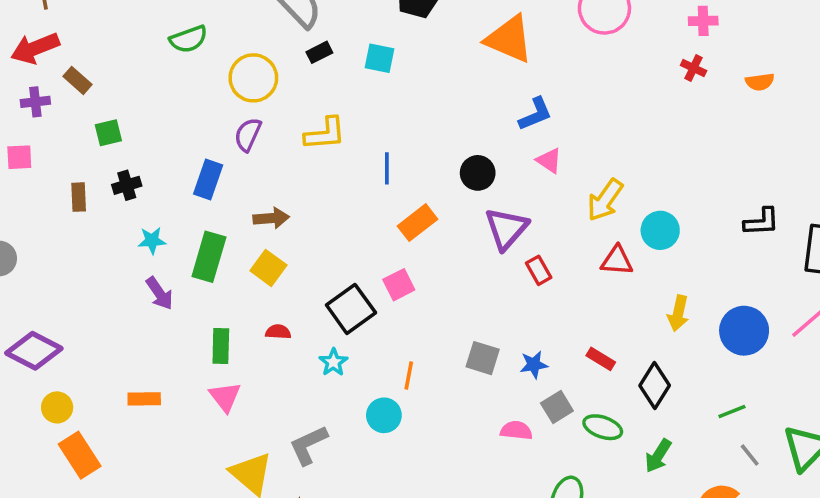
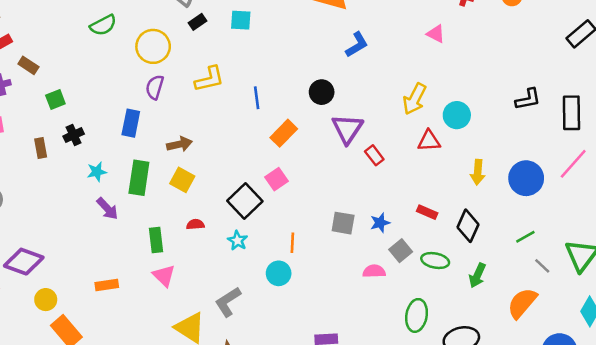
pink triangle: (549, 161) -> (436, 34), moved

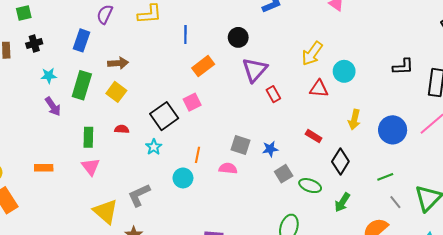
red rectangle: (427, 212) -> (314, 136), moved
pink semicircle: (374, 271) -> (228, 168), moved

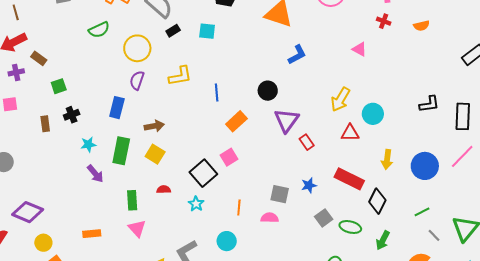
red rectangle: (314, 136) -> (349, 179), size x1.8
blue star: (270, 149) -> (309, 185), moved
cyan circle: (183, 178) -> (227, 241), moved

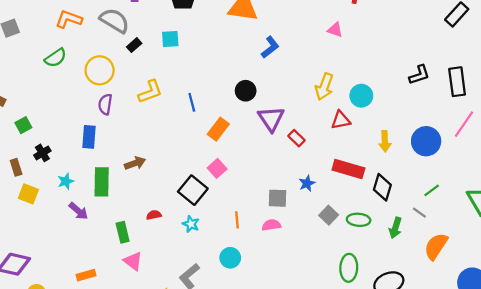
brown arrow: (154, 126) -> (135, 163), moved
yellow square: (155, 154) -> (28, 194), moved
gray line: (434, 235) -> (419, 213), moved

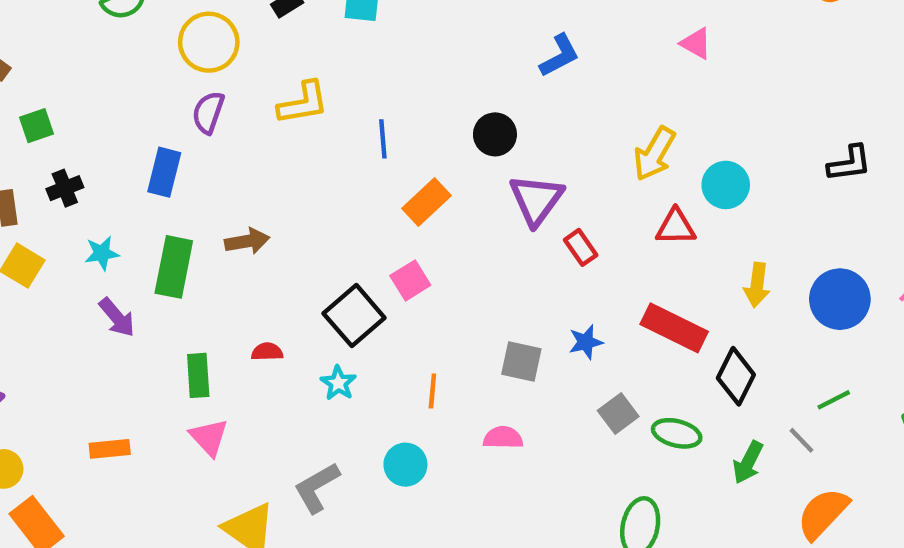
pink semicircle: (271, 225) -> (503, 438), moved

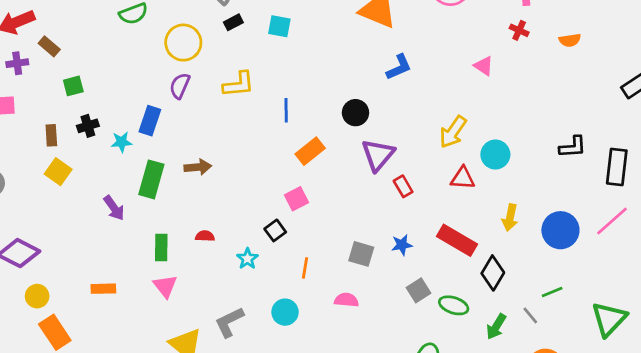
cyan star: (102, 253) -> (122, 142), moved
black square: (354, 316) -> (275, 230), moved, size x0.6

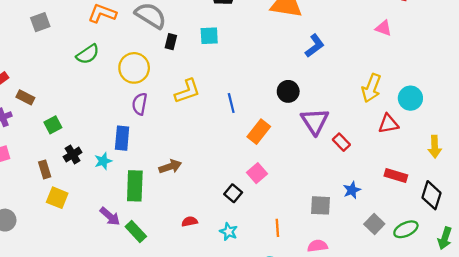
black rectangle: (233, 22) -> (171, 42), turned -35
black square: (275, 230) -> (233, 193), moved
red rectangle: (457, 240) -> (396, 176), size x0.7
green rectangle: (161, 247) -> (136, 232), moved, turned -30
green ellipse: (454, 305) -> (406, 229), turned -30

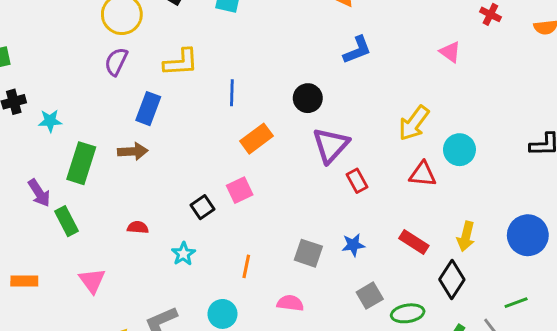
blue rectangle: (122, 138) -> (148, 109), moved
yellow arrow: (435, 147) -> (466, 236), moved

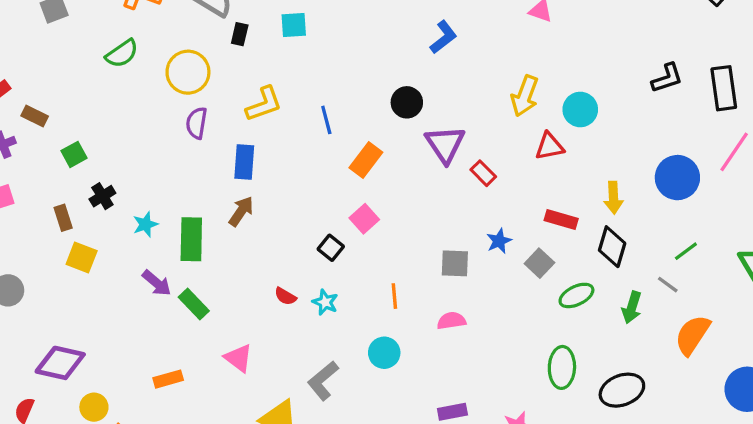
cyan star: (50, 121) -> (145, 224), moved
brown arrow: (133, 151) -> (241, 211), turned -36
red semicircle: (138, 227) -> (285, 296), moved, turned -138
gray square: (370, 296) -> (539, 263), moved

